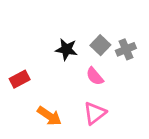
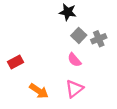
black star: (66, 49) -> (68, 12), moved

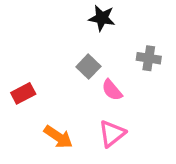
gray square: (79, 35) -> (88, 67), moved
gray cross: (99, 39) -> (149, 58), turned 32

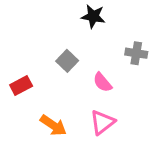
gray square: (88, 67) -> (67, 61), moved

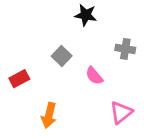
pink triangle: (102, 122) -> (121, 113), moved
orange arrow: (53, 125) -> (49, 115), turned 70

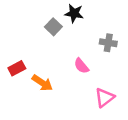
gray square: (62, 56) -> (53, 27), moved
orange arrow: (49, 115) -> (42, 83), moved, turned -70

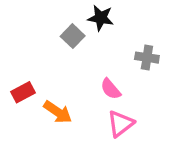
pink triangle: (105, 98) -> (121, 124), moved

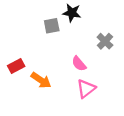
gray square: (73, 36) -> (52, 26), turned 35
gray cross: (147, 58) -> (105, 41), turned 35

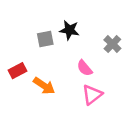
black star: (72, 13) -> (69, 30), moved
gray square: (52, 26) -> (45, 39), moved

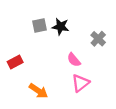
gray square: (45, 39) -> (39, 25), moved
orange arrow: (44, 86) -> (38, 91), moved

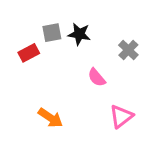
red rectangle: (15, 62) -> (29, 53), moved
pink triangle: (80, 83) -> (121, 116), moved

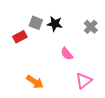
gray square: (52, 33) -> (36, 23), turned 32
gray cross: (128, 50) -> (91, 27), moved

